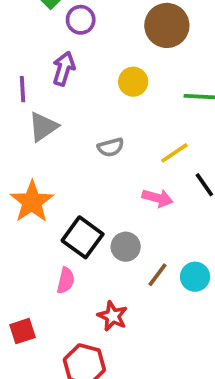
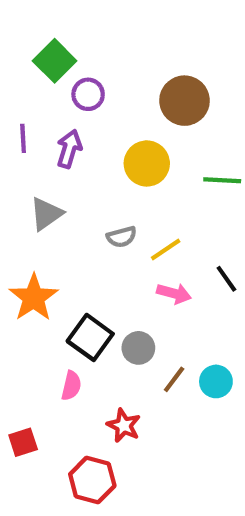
yellow circle: (133, 82) -> (147, 163), size x1.4
purple line: (23, 89) -> (23, 138), moved
yellow line: (174, 153) -> (166, 249), moved

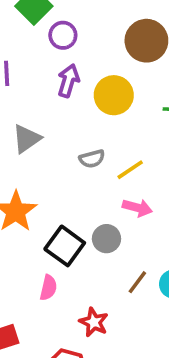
purple arrow: (69, 149) -> (68, 81), moved
gray circle: (138, 348) -> (106, 239), moved

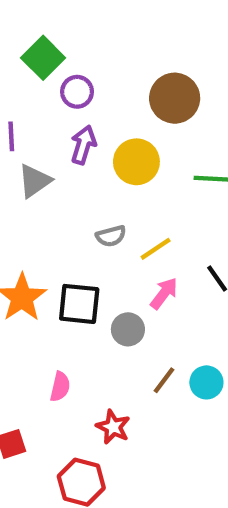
gray triangle: (27, 139) -> (35, 181), moved
pink arrow: (137, 208) -> (164, 293), turned -68
black square: (65, 246) -> (79, 304), moved, turned -30

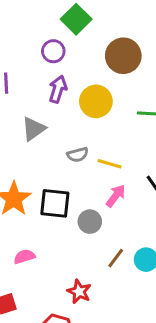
green square: (43, 58) -> (76, 19), moved
gray triangle: (35, 181) -> (34, 129), moved
yellow line: (156, 249) -> (110, 164), turned 50
pink semicircle: (60, 387) -> (24, 257), moved, turned -120

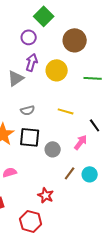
gray triangle: (34, 129) -> (16, 78), moved
gray semicircle: (78, 155) -> (28, 110), moved
pink arrow: (116, 196) -> (81, 142), moved

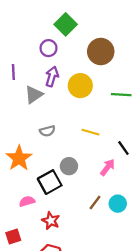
black square: (30, 137) -> (50, 182), moved, turned -35
gray circle: (53, 149) -> (69, 166), moved
red star: (46, 195) -> (51, 221), moved

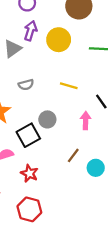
pink arrow: (108, 167) -> (86, 121), turned -36
cyan circle: (118, 204) -> (96, 168), moved

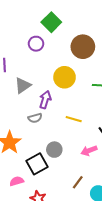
purple arrow: (31, 31) -> (45, 100), moved
pink arrow: (86, 121) -> (89, 151), turned -112

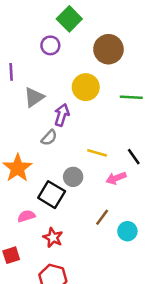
gray semicircle: (35, 118) -> (49, 138), turned -32
yellow line: (74, 119) -> (97, 153), moved
black square: (37, 164) -> (52, 195), turned -30

